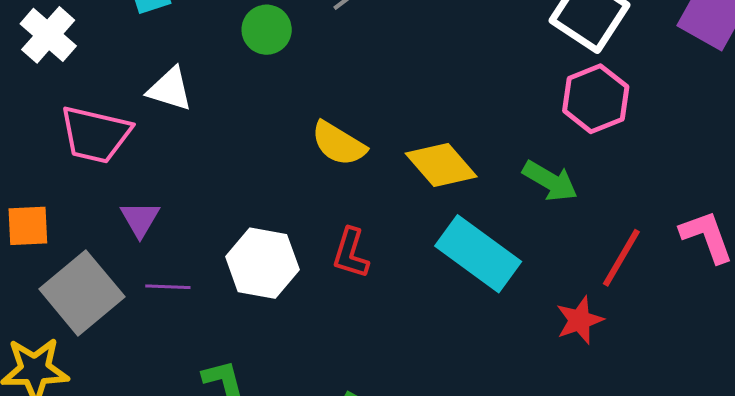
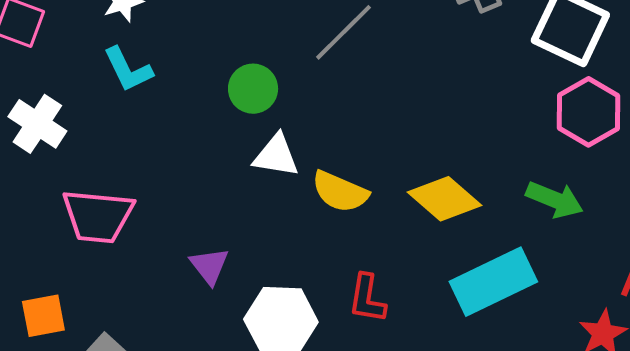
white triangle: (170, 89) -> (276, 156), moved
purple triangle: (140, 219) -> (209, 266), moved
cyan rectangle: (478, 254) -> (493, 282), turned -54

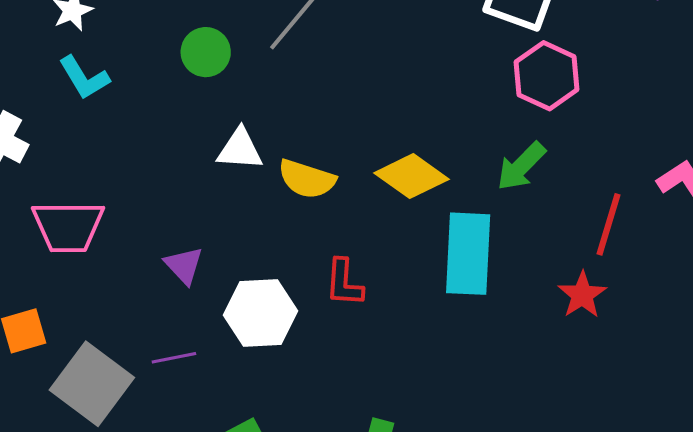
green circle: (253, 89) -> (206, 52), moved
green arrow: (555, 200) -> (521, 166), turned 118
cyan rectangle: (493, 282) -> (468, 254), turned -56

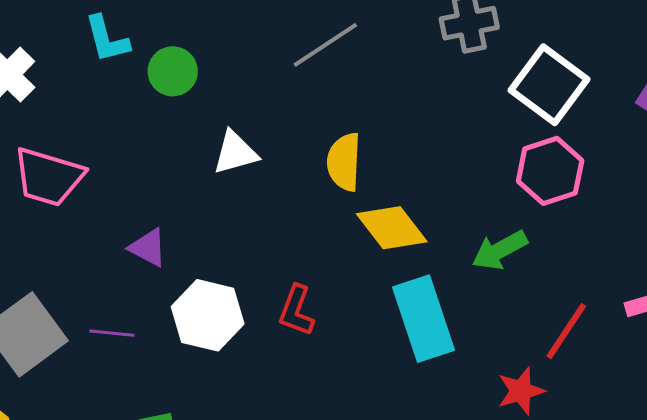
green circle: (206, 52) -> (173, 71), moved
white triangle: (240, 149) -> (235, 153), turned -36
yellow semicircle: (307, 179) -> (344, 162), moved, turned 58
cyan rectangle: (468, 254) -> (424, 319), turned -38
purple triangle: (184, 265) -> (148, 248), turned -36

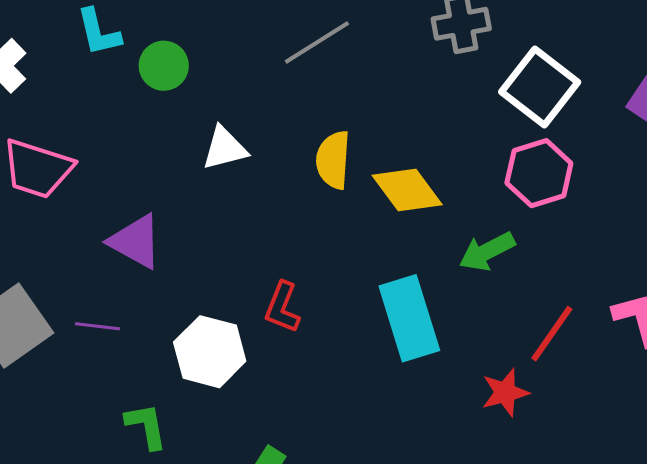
yellow diamond: (392, 228) -> (407, 190), moved
purple triangle: (148, 248) -> (135, 241), size x1.4
white hexagon: (208, 315) -> (210, 352), moved

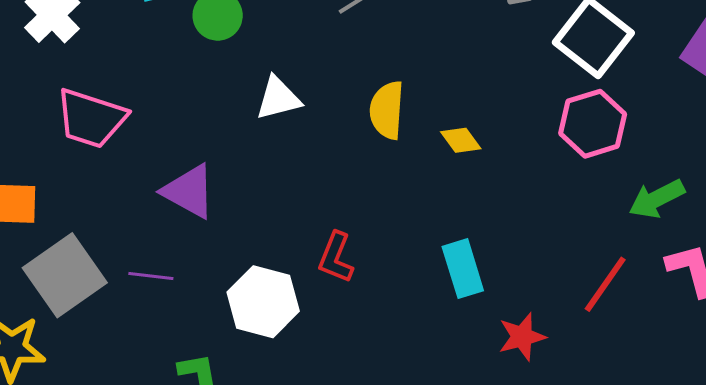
yellow diamond: (407, 190) -> (461, 140), size x0.6
green arrow: (487, 251) -> (657, 199), moved
cyan rectangle: (409, 318) -> (463, 269), size x0.7
red star: (505, 393) -> (522, 337), moved

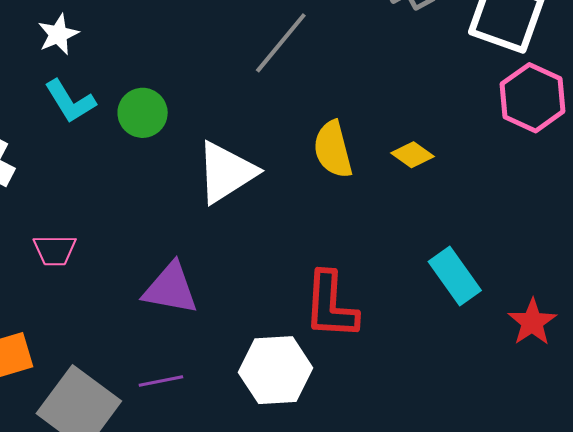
white triangle: (278, 98) -> (226, 172), size x1.4
pink trapezoid: (91, 118) -> (55, 250), size x0.6
red L-shape: (336, 258) -> (331, 305), size x1.4

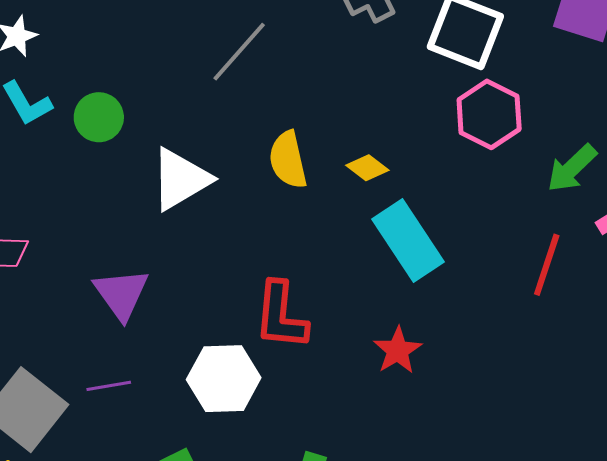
cyan rectangle: (455, 276) -> (408, 241), moved, size x1.4
purple triangle: (171, 289) -> (121, 294), turned 42
red star: (532, 322) -> (398, 350), moved

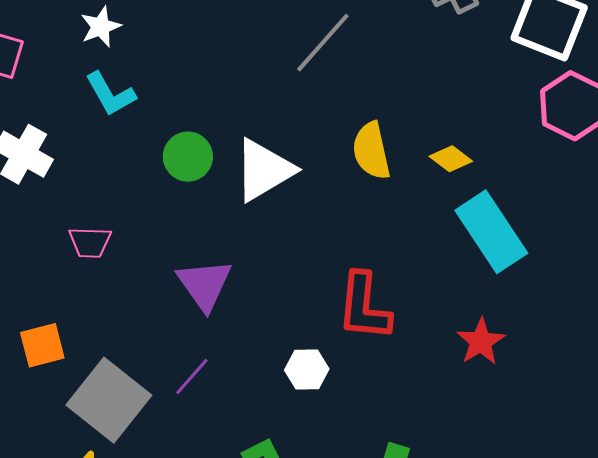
green circle: (99, 117) -> (188, 157), moved
white hexagon: (224, 379) -> (307, 370), size x0.6
purple line: (109, 386) -> (192, 377), turned -39

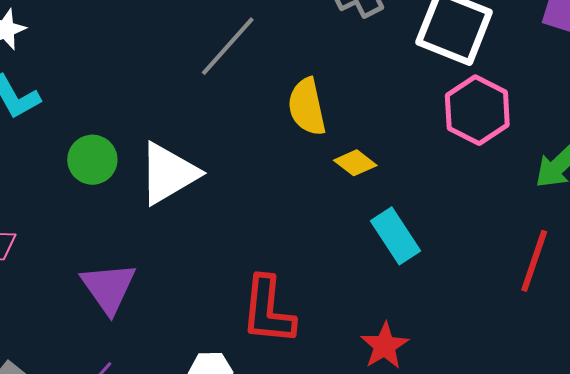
yellow semicircle: (371, 151) -> (307, 107), moved
cyan rectangle: (491, 232) -> (396, 236), size x0.7

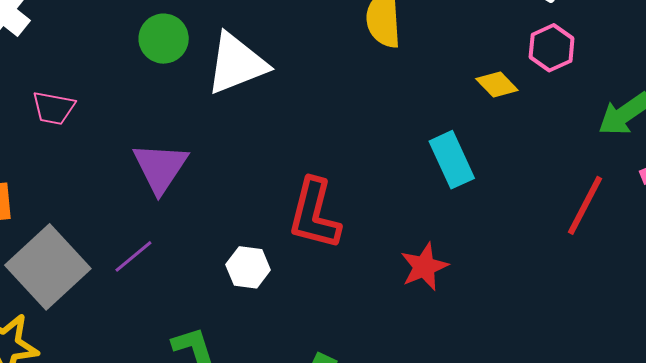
pink hexagon: (477, 110) -> (552, 48), size x0.7
yellow diamond: (355, 163) -> (497, 85), moved

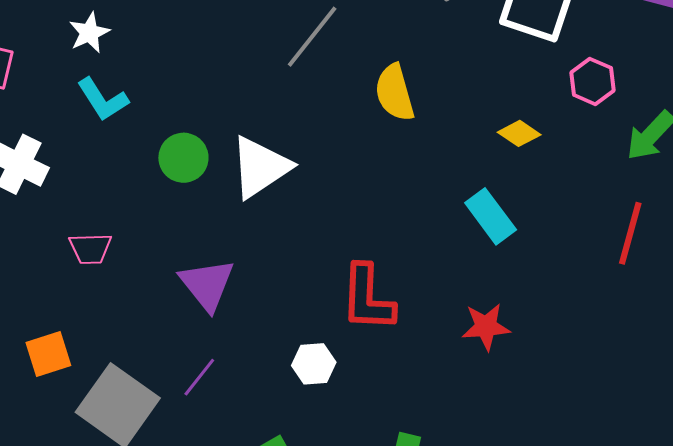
pink hexagon: (552, 48) -> (592, 81), moved
red star: (424, 267) -> (486, 327), turned 30

